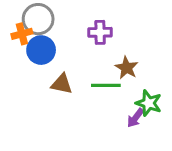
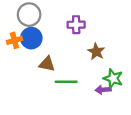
orange cross: (22, 34) -> (14, 40), moved
green line: (106, 85) -> (66, 82), moved
purple arrow: (135, 118) -> (103, 90), turned 48

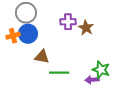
brown star: (96, 52) -> (86, 28), moved

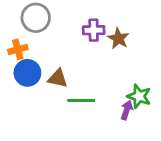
blue circle: (28, 34) -> (27, 73), moved
purple arrow: (92, 80) -> (127, 110), turned 112

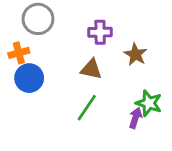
brown star: (118, 38) -> (135, 54), moved
brown triangle: (58, 78) -> (91, 69), moved
green line: (81, 100) -> (87, 108), turned -56

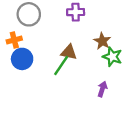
purple cross: (100, 32) -> (76, 12), moved
green star: (149, 103) -> (112, 57), moved
green line: (87, 108) -> (61, 66), moved

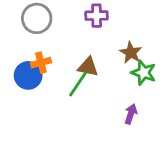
orange cross: (14, 40) -> (41, 63), moved

